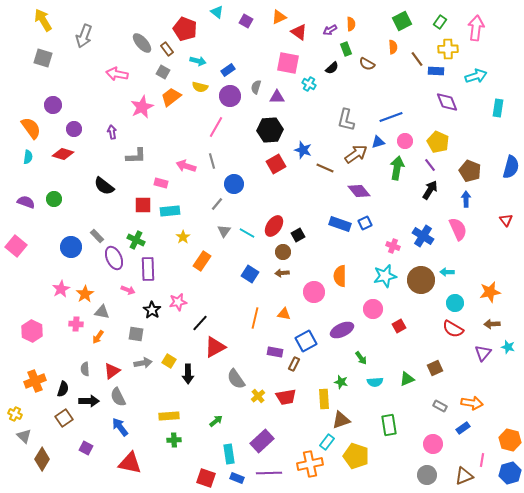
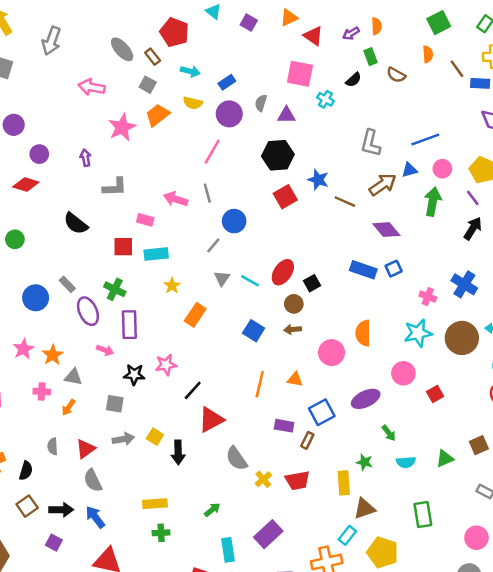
black star: (152, 310) -> (134, 375), turned -30
black arrow: (89, 401) -> (61, 510), moved

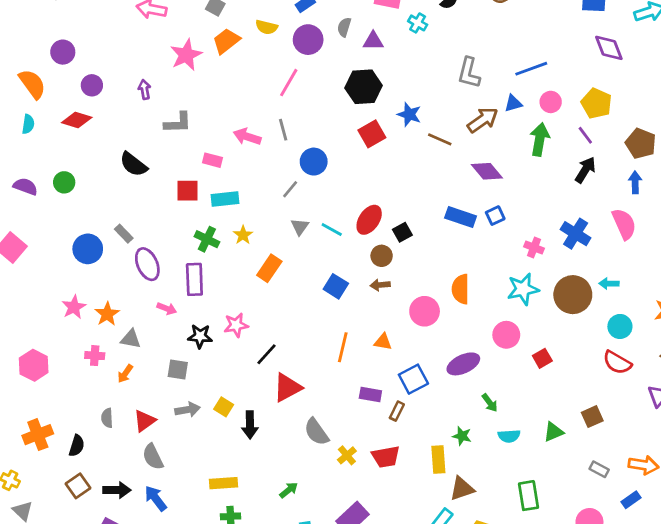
green cross: (115, 289) -> (207, 239), moved

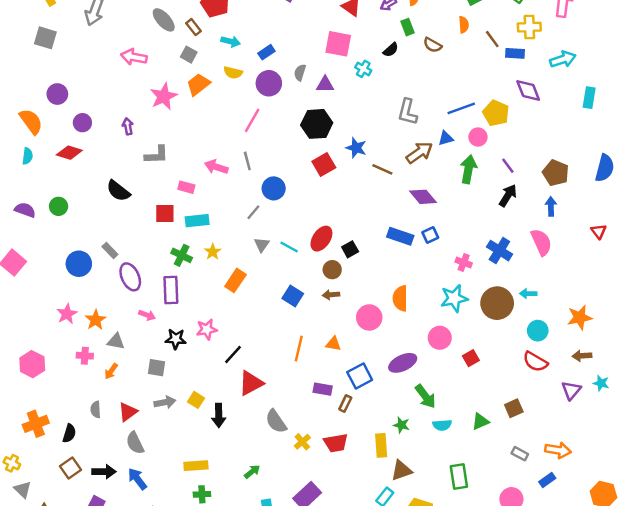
yellow pentagon: (596, 103) -> (496, 113), moved
green arrow: (490, 403) -> (425, 396), size x1.5

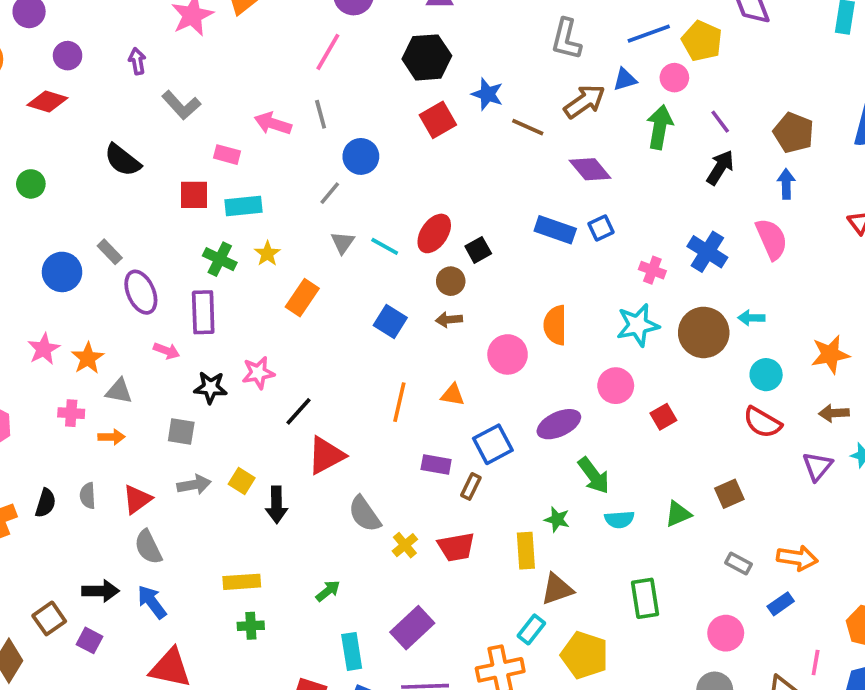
gray L-shape: (157, 155) -> (181, 105), turned 50
orange arrow: (111, 371) -> (112, 437), turned -126
black semicircle: (69, 433) -> (46, 503), moved
brown square: (70, 468) -> (49, 618), moved

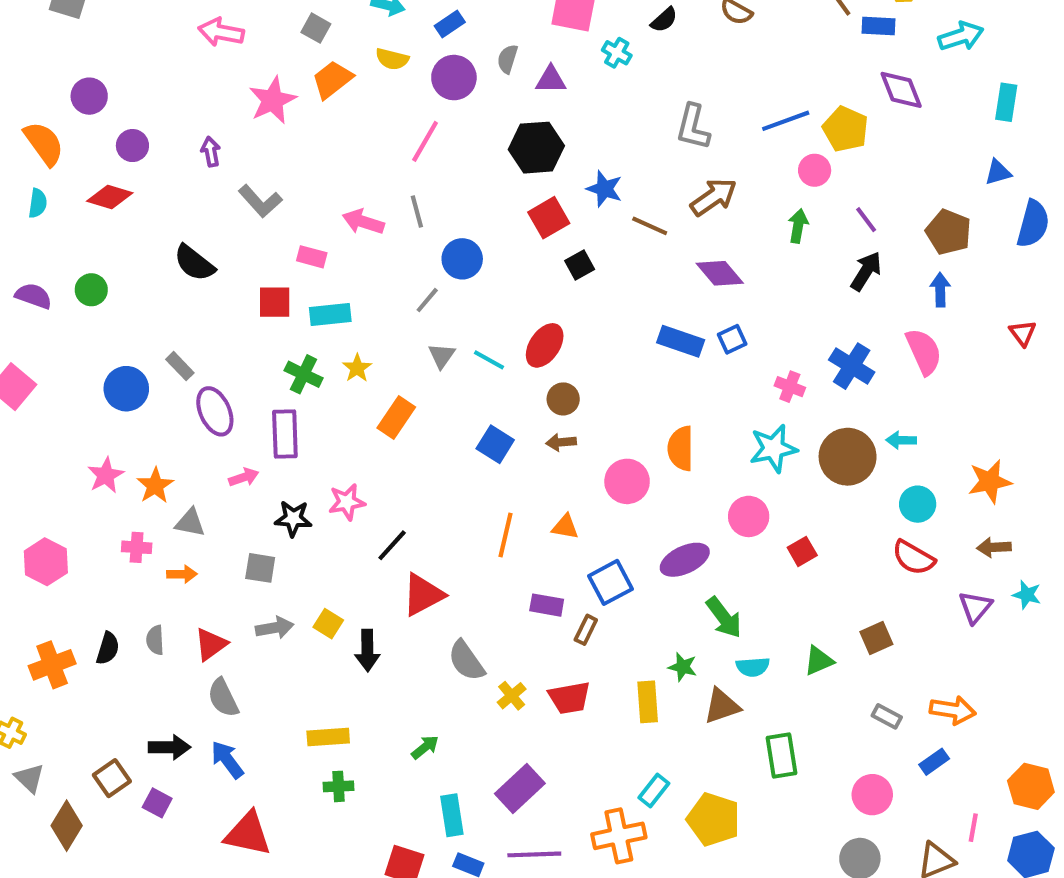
blue triangle: (625, 79) -> (998, 172), moved
green arrow: (660, 127) -> (798, 226), size x0.7
black square: (478, 250) -> (580, 265), moved
pink arrow: (167, 351) -> (244, 477), turned -40
brown triangle: (557, 589) -> (722, 706), moved

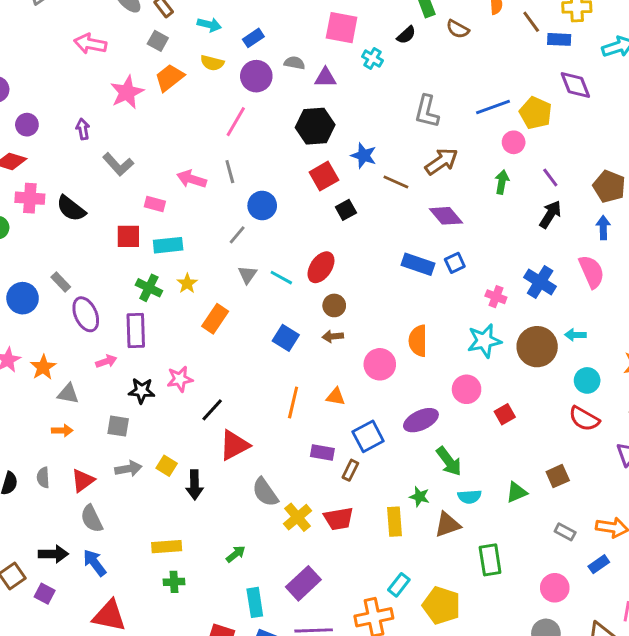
gray semicircle: (508, 59) -> (295, 63), turned 84
pink cross: (137, 547) -> (30, 198), moved, size x1.4
yellow cross: (512, 696) -> (297, 517), size x1.4

